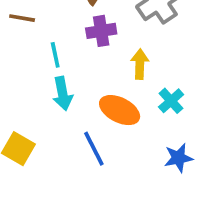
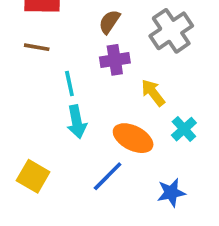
yellow arrow: (140, 64) -> (153, 93), turned -40
blue line: (94, 149) -> (108, 176), turned 72
blue star: (178, 158) -> (171, 193), moved

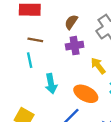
brown line: (37, 47) -> (35, 40), moved
cyan line: (69, 84) -> (30, 60), moved

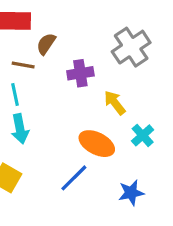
brown semicircle: (71, 22) -> (46, 44), moved
cyan arrow: (51, 84) -> (20, 129), moved

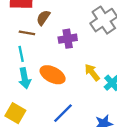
yellow arrow: (115, 103) -> (92, 72), moved
orange ellipse: (97, 144) -> (53, 75), moved

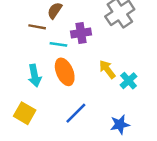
cyan line: (21, 54) -> (58, 44), moved, turned -70
orange ellipse: (53, 75) -> (65, 72), turned 40

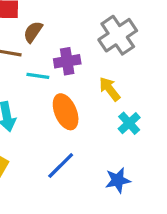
yellow arrow: (107, 69) -> (110, 89), moved
orange ellipse: (65, 72) -> (66, 112), moved

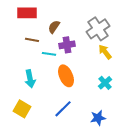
brown semicircle: (33, 32) -> (54, 27), moved
yellow arrow: (110, 89) -> (105, 52), moved

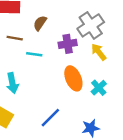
purple cross: (67, 45) -> (68, 44), moved
orange ellipse: (66, 76) -> (73, 78), moved

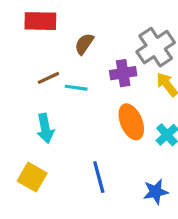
brown line: (15, 38) -> (48, 78), moved, turned -35
blue line: (50, 118) -> (99, 177), turned -60

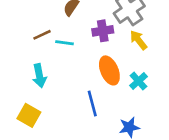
blue line: (99, 177) -> (92, 104), moved

